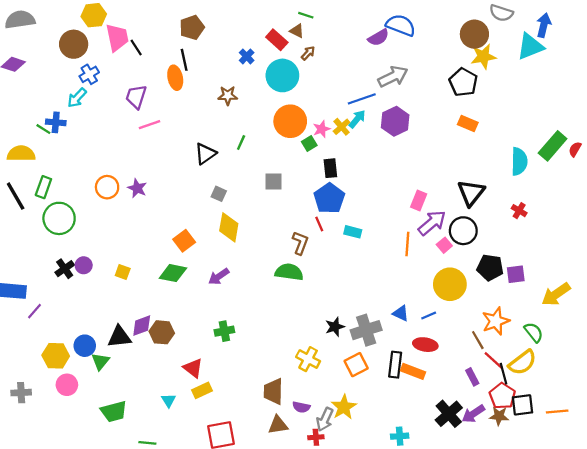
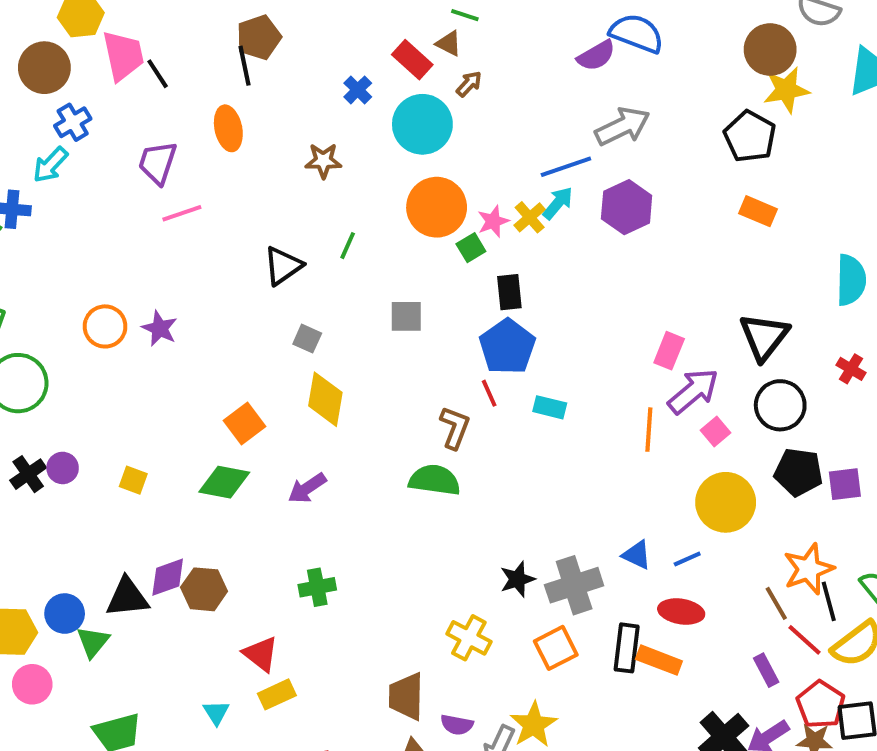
black line: (184, 60) -> (245, 66), moved
black circle: (463, 231) -> (780, 405), moved
black line: (503, 374) -> (829, 601), moved

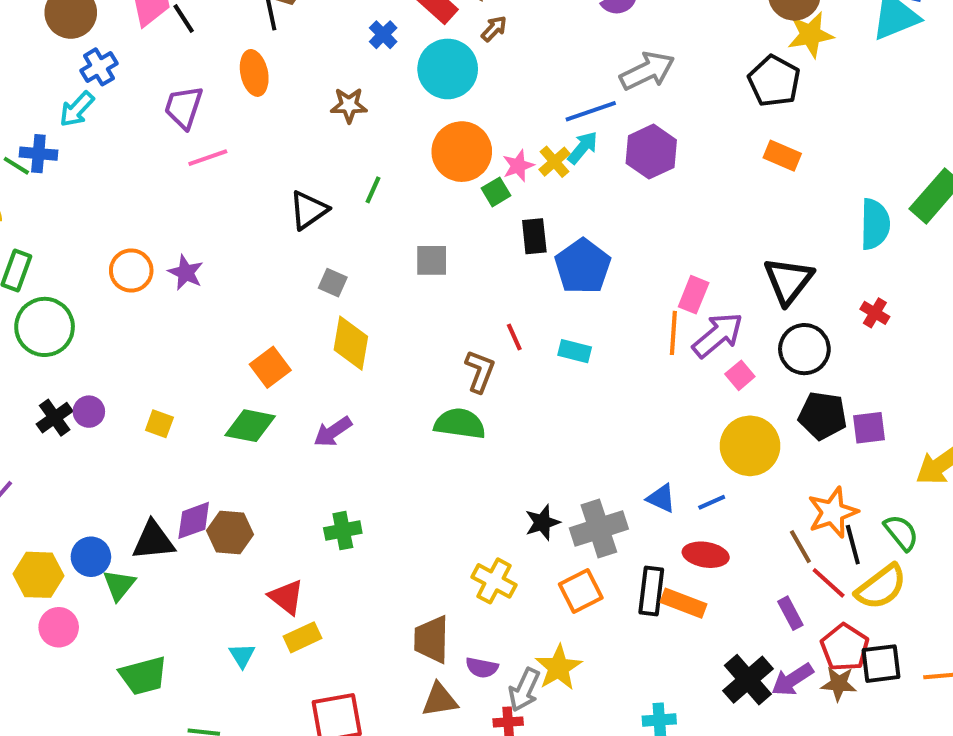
blue pentagon: (507, 347) -> (583, 266), moved
orange line: (649, 430) -> (673, 333), moved

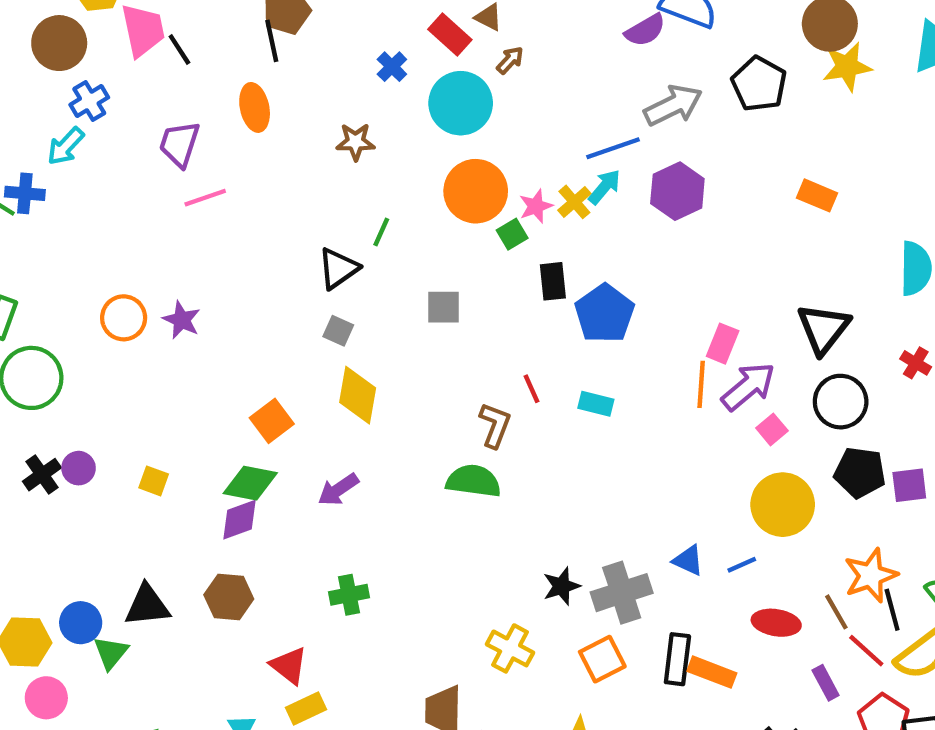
black pentagon: (774, 81) -> (759, 84), moved
black triangle: (309, 210) -> (338, 268), moved
purple diamond: (194, 520) -> (240, 520), moved
red ellipse: (706, 555) -> (776, 623), moved

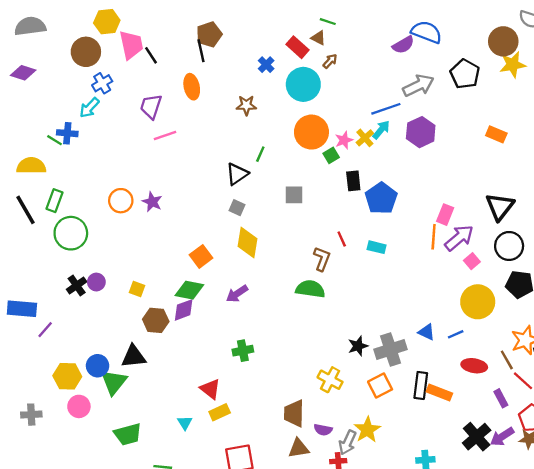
brown hexagon: (229, 597) -> (156, 320), moved
green triangle: (111, 653) -> (114, 382), size x1.4

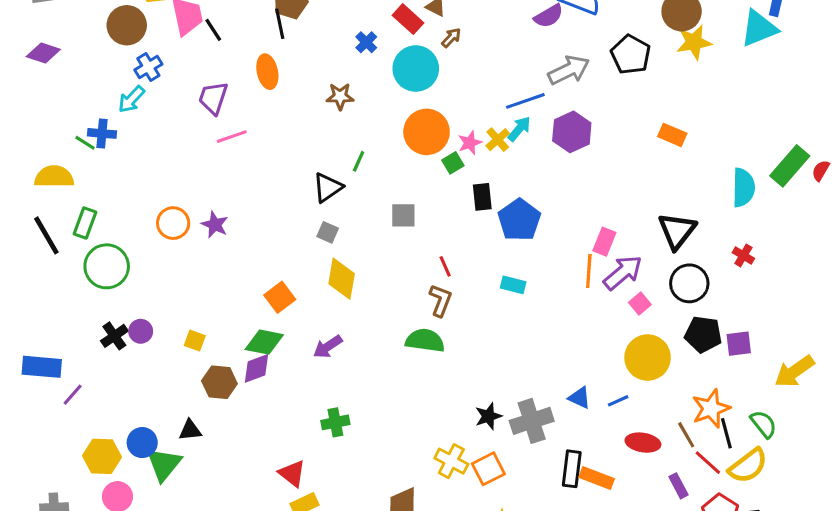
red line: (342, 239) -> (445, 266), moved
black triangle: (134, 356) -> (190, 430), size x0.7
orange square: (380, 385) -> (488, 469), moved

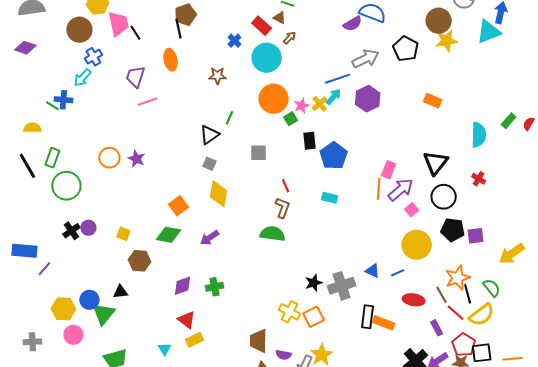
green rectangle: (790, 166) -> (509, 121), size x0.6
yellow semicircle: (54, 177) -> (32, 128), size x0.7
purple diamond: (257, 368) -> (182, 286), moved

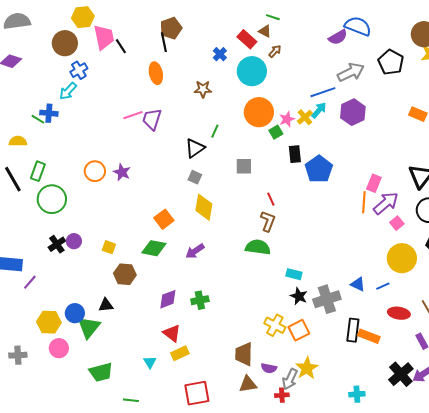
purple trapezoid: (135, 77) -> (152, 119), moved
cyan rectangle: (330, 198) -> (294, 274), moved
black star: (314, 283) -> (299, 296), turned -30

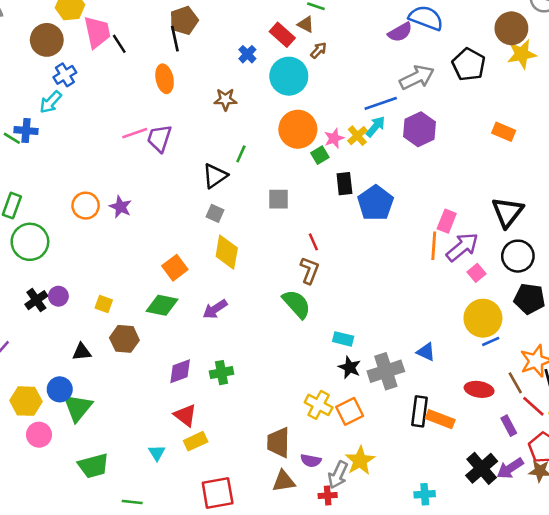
green semicircle: (258, 247) -> (297, 304), turned 40
blue line: (383, 286) -> (491, 341), moved
black triangle: (106, 305) -> (82, 352), moved

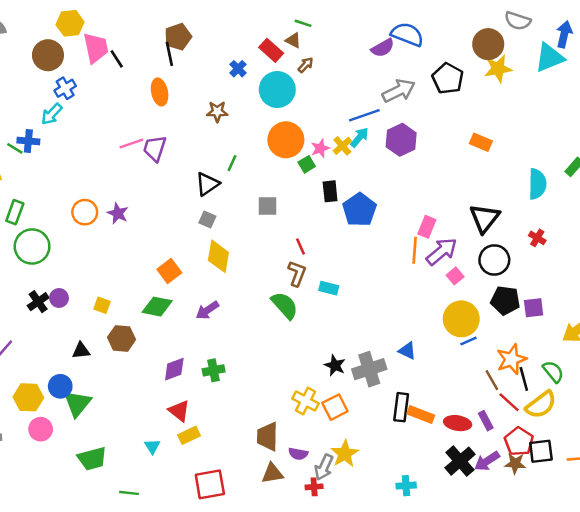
cyan rectangle: (343, 339) -> (329, 288), moved
red ellipse: (479, 389) -> (458, 423), moved

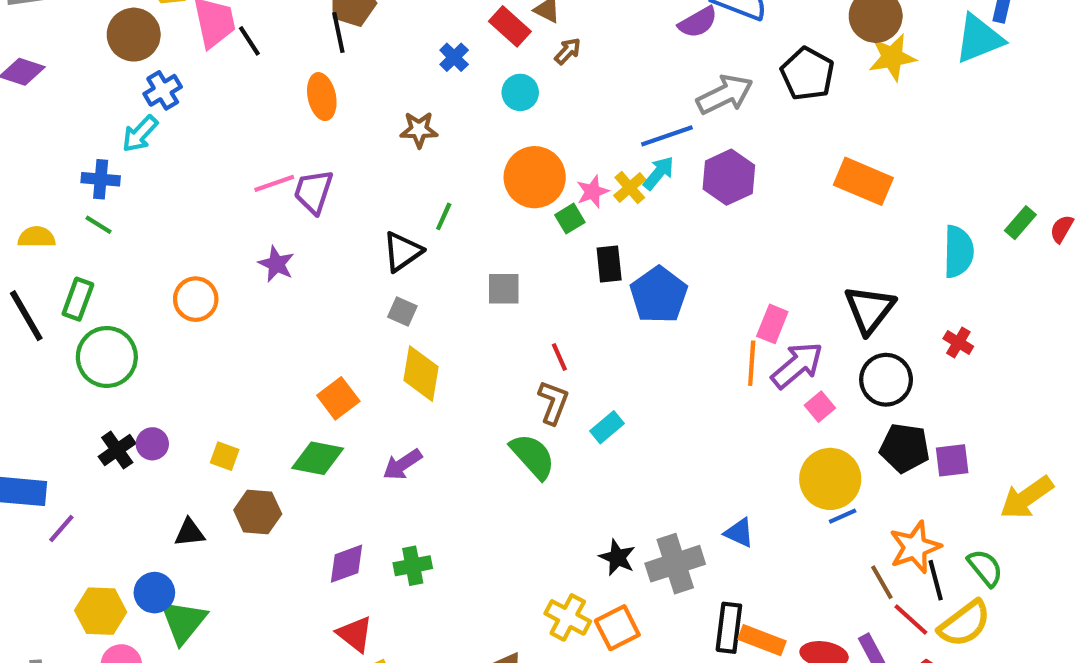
cyan circle: (277, 90) -> (520, 92), size x0.6
orange rectangle: (481, 142) -> (863, 181), size x1.5
green line: (15, 148) -> (99, 225), moved
purple star: (118, 213) -> (276, 264), moved
cyan rectangle: (329, 288) -> (607, 427), turned -54

